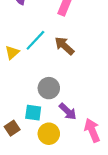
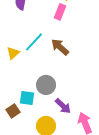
cyan square: (33, 113) -> (27, 98), moved
brown square: (12, 128) -> (13, 111), moved

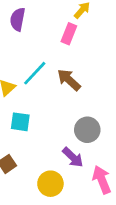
gray circle: (46, 85) -> (87, 130), moved
cyan square: (27, 98) -> (20, 122), moved

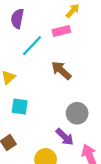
pink rectangle: (69, 34) -> (61, 31), turned 54
cyan line: (35, 73) -> (32, 46), moved

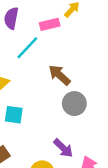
pink rectangle: (61, 31) -> (50, 24), moved
gray circle: (77, 113) -> (74, 104), moved

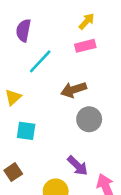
pink rectangle: (50, 24) -> (85, 46), moved
brown arrow: (60, 75) -> (74, 90), turned -60

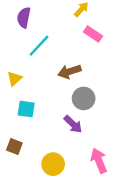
pink rectangle: (85, 46) -> (93, 34), moved, turned 48
purple arrow: (78, 166) -> (73, 124), moved
brown square: (13, 172) -> (14, 147), turned -35

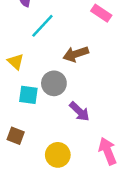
yellow triangle: (14, 79) -> (16, 62), turned -35
gray circle: (84, 98) -> (54, 83), moved

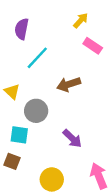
gray circle: (54, 83) -> (36, 111), moved
cyan square: (28, 95) -> (19, 135), moved

